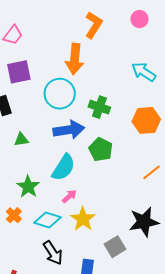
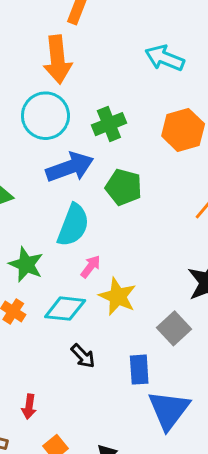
green cross: (99, 107) -> (109, 124), turned -30
black arrow: (53, 253) -> (83, 356), size x0.7

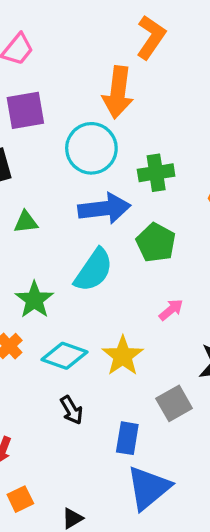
pink arrow: (91, 267) -> (171, 310), moved

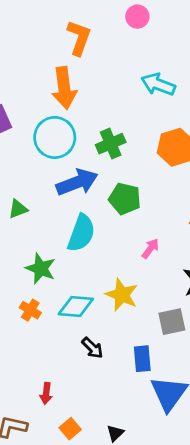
gray square: (174, 403) -> (172, 322), turned 32

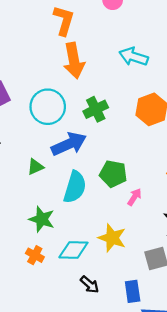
orange arrow: (64, 88) -> (74, 61), moved
green pentagon: (125, 199) -> (113, 174), moved
green triangle: (18, 209) -> (35, 167), moved

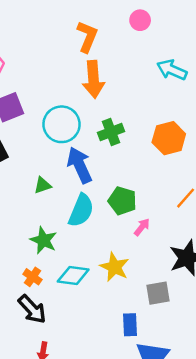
cyan arrow: (134, 57) -> (172, 70), moved
blue arrow: (69, 144) -> (80, 165), turned -96
black arrow: (90, 285) -> (32, 309), moved, size x1.5

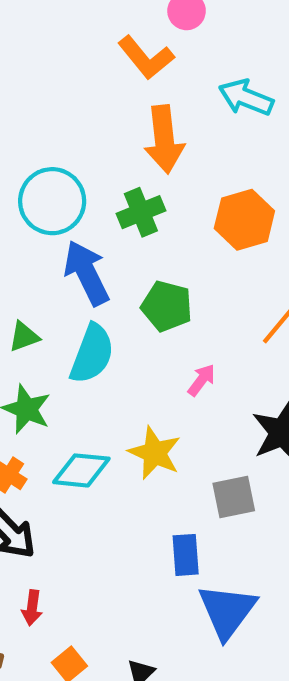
orange L-shape: (87, 37) -> (146, 58), moved, turned 120
orange arrow: (93, 79) -> (164, 139), moved
green triangle: (42, 185) -> (24, 337), moved
green pentagon: (122, 201) -> (167, 306), moved

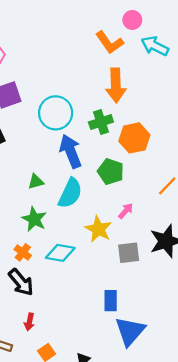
cyan arrow: (246, 98) -> (155, 46), moved
orange hexagon: (244, 220) -> (134, 138), moved
yellow star: (155, 453) -> (98, 229), moved
gray square: (234, 497) -> (129, 253), moved

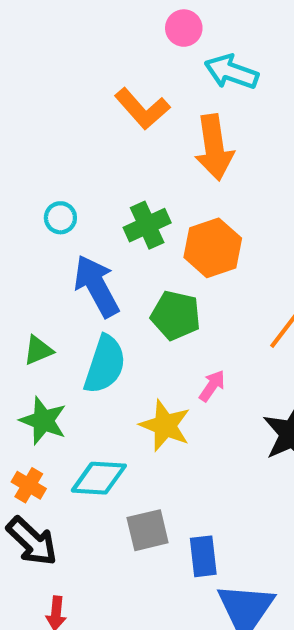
orange L-shape: (110, 42) -> (142, 109), moved
orange arrow: (116, 85) -> (214, 147), moved
cyan circle: (56, 113) -> (60, 218), size x0.5
gray square: (129, 253) -> (148, 530), moved

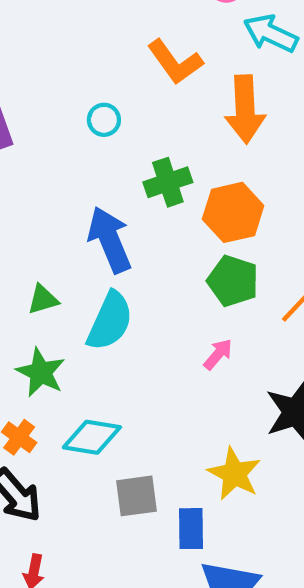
cyan circle: (60, 218) -> (104, 120), moved
green pentagon: (176, 315) -> (233, 281), moved
yellow star: (165, 425) -> (234, 474), moved

